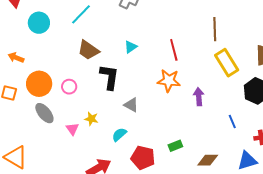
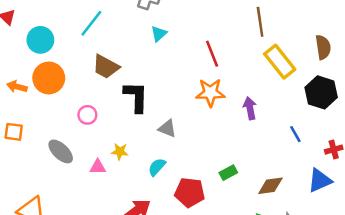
cyan triangle: (131, 47) -> (159, 34), moved
orange circle: (39, 84) -> (49, 78), moved
pink triangle: (72, 129) -> (98, 167), turned -48

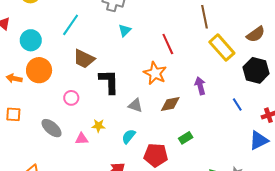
brown semicircle: (323, 47) -> (256, 34), turned 66
orange star: (210, 93) -> (155, 73), moved, turned 30
brown diamond: (270, 186) -> (170, 104), moved

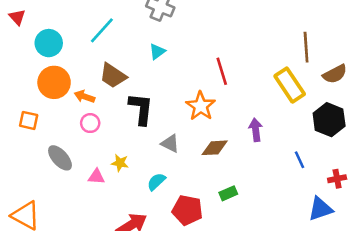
brown line: (205, 17) -> (306, 47), moved
cyan triangle: (125, 30) -> (157, 52), moved
orange arrow: (14, 78) -> (84, 97), moved
orange square: (13, 114) -> (29, 120), moved

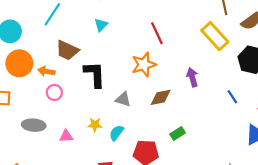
orange star: (201, 106) -> (144, 65), turned 30
gray ellipse: (60, 158) -> (34, 125), turned -35
yellow star: (120, 163) -> (95, 125), moved

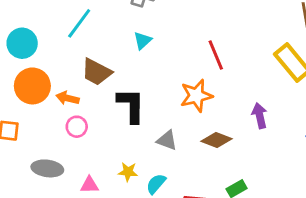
brown diamond: (161, 97) -> (217, 140), turned 30

